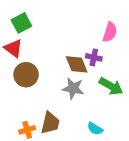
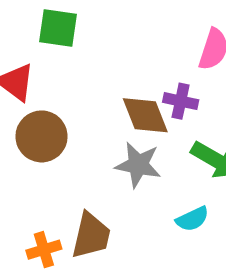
green square: (21, 23) -> (58, 28), moved, turned 36
cyan semicircle: (95, 129) -> (192, 219), moved, turned -56

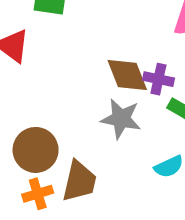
purple cross: (181, 101) -> (158, 79), moved
brown circle: (42, 136) -> (36, 150), moved

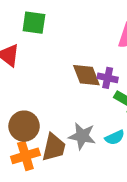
gray star: (121, 119) -> (82, 136), moved
orange cross: (38, 194) -> (25, 156), size x1.4

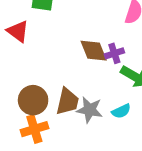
purple cross: (108, 78) -> (114, 53), turned -30
brown trapezoid: (54, 147) -> (67, 102), moved

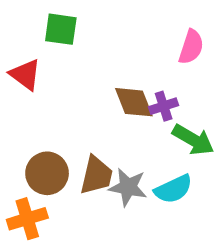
cyan semicircle: (121, 111) -> (173, 189), size x1.4
orange cross: (34, 129) -> (27, 219), moved

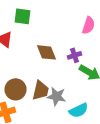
brown diamond: (134, 102) -> (46, 52), moved
cyan semicircle: (173, 189) -> (78, 110), moved

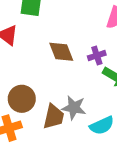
brown trapezoid: (40, 90) -> (54, 117), moved

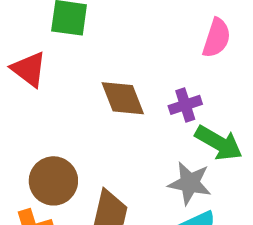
gray star: (74, 108) -> (190, 183), moved

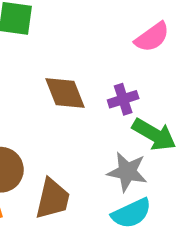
pink semicircle: (217, 38) -> (152, 37), turned 36

